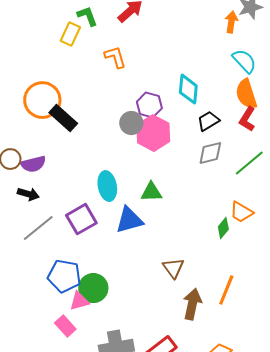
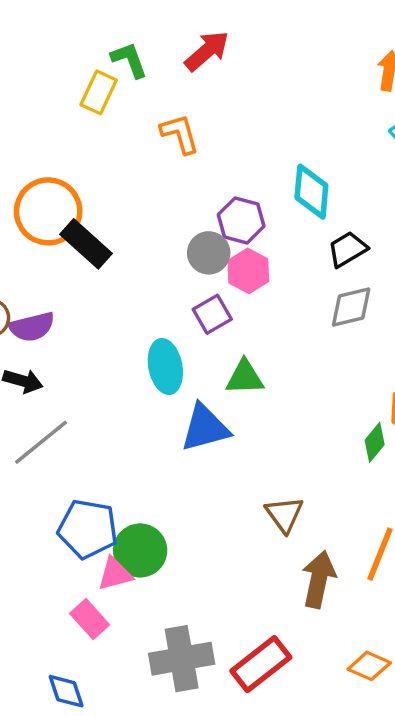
pink hexagon: (153, 133) -> (248, 271), size x0.7
purple square: (81, 219) -> (212, 314), moved, size x0.7

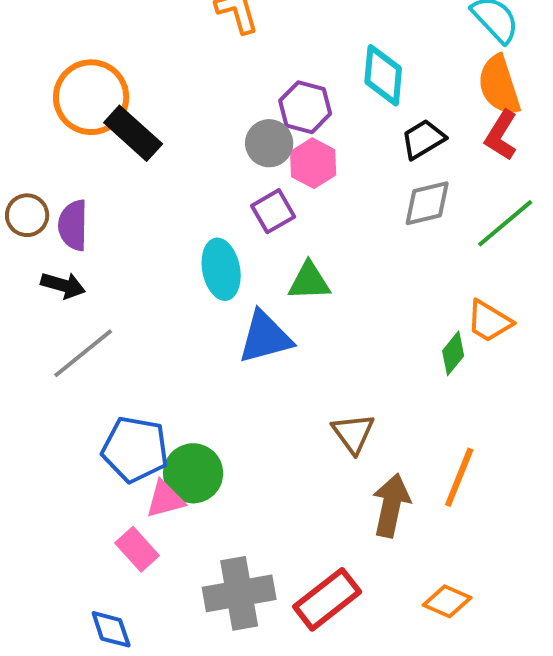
purple semicircle: (32, 327) -> (73, 225), turned 105

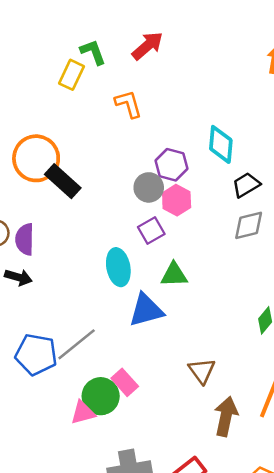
gray line: (83, 353) -> (77, 344), moved
blue pentagon: (135, 449) -> (36, 354), moved
pink rectangle: (137, 549) -> (125, 382), moved

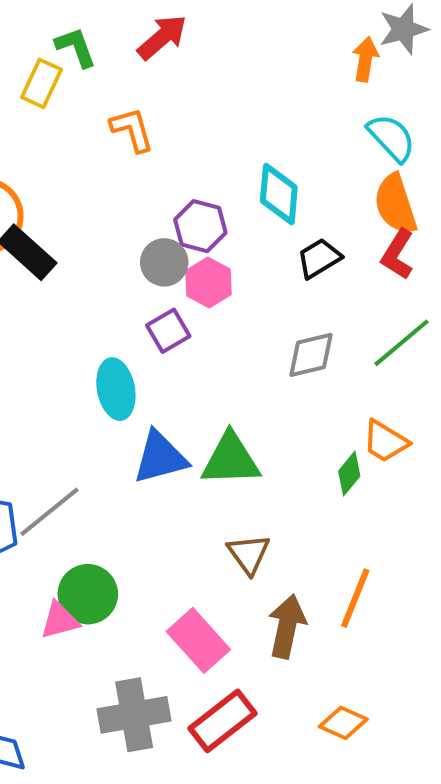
gray diamond: (249, 225) -> (311, 355), moved
green triangle: (174, 275) -> (231, 459), moved, size x1.4
pink rectangle: (125, 382) -> (198, 640), moved, size x1.4

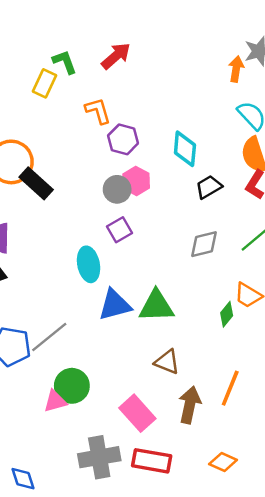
purple hexagon: (200, 226) -> (123, 139), moved
pink hexagon: (208, 282) -> (136, 181), moved
brown triangle: (249, 554) -> (167, 362), turned -32
red rectangle: (223, 721) -> (152, 461), turned 48

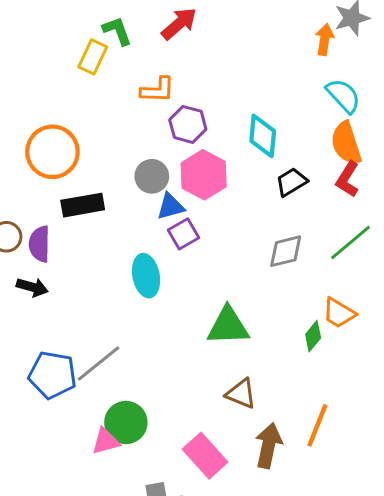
orange L-shape: (98, 111) -> (158, 90), turned 108
pink hexagon: (136, 181) -> (204, 175), size x1.4
black rectangle: (36, 183) -> (83, 205), moved, turned -52
gray circle: (117, 189) -> (152, 176), moved
blue triangle: (115, 305) -> (171, 207), moved, size x0.7

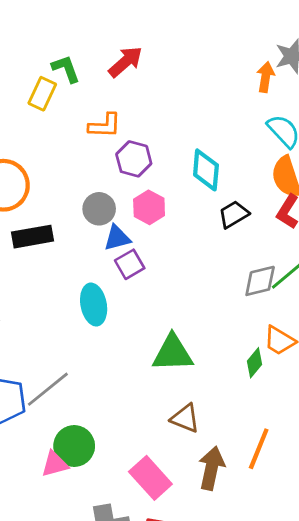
pink hexagon: (204, 175) -> (149, 207), size x0.7
gray diamond: (286, 251) -> (260, 281), moved

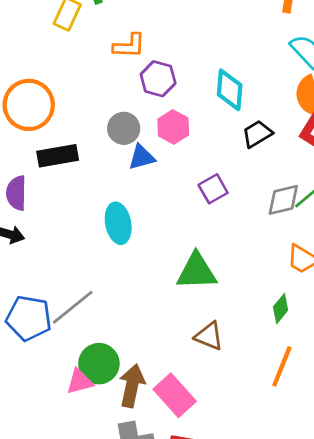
purple square: (130, 264) -> (213, 189), moved
green diamond: (254, 363) -> (281, 309), moved
brown arrow: (211, 468) -> (132, 386), moved

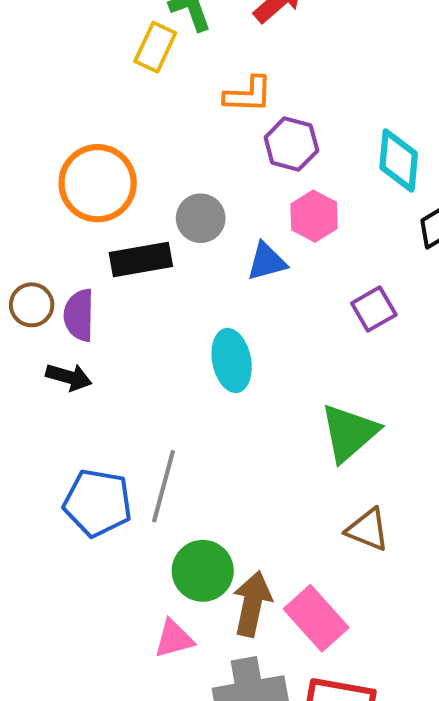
gray circle: (124, 128) -> (201, 218), moved
green triangle: (197, 271) -> (349, 433), turned -39
gray line: (73, 307) -> (164, 486), turned -36
pink triangle: (80, 382) -> (174, 639), moved

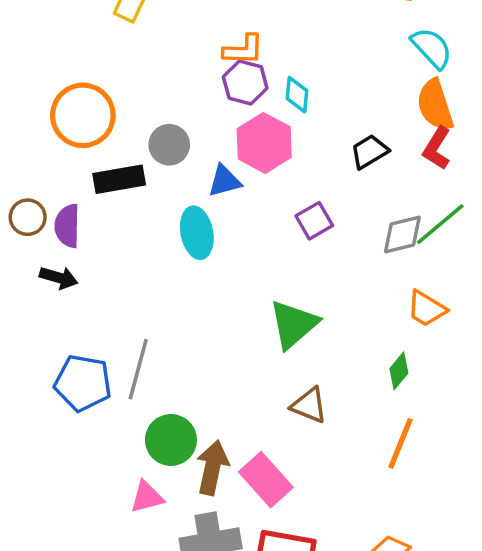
orange L-shape: (248, 95) -> (243, 50), moved
cyan diamond: (399, 161) -> (297, 95), moved, size x0.7
pink hexagon: (314, 216) -> (264, 143), size x1.4
cyan ellipse: (232, 360) -> (197, 233), moved

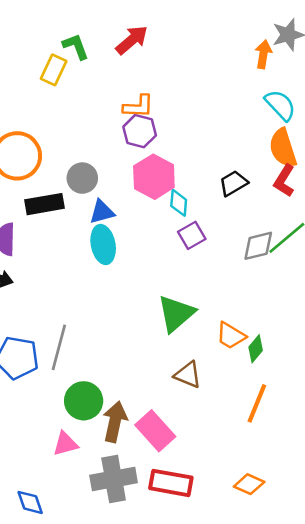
cyan diamond: (297, 95) -> (179, 203), moved
blue triangle: (224, 181) -> (102, 212), moved
orange trapezoid: (426, 309) -> (231, 336), moved

